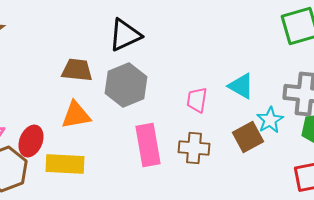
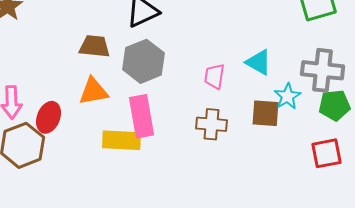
brown square: (248, 137) -> (266, 113), turned 32
pink rectangle: (148, 145) -> (142, 116), moved
yellow rectangle: (65, 164) -> (122, 140), moved

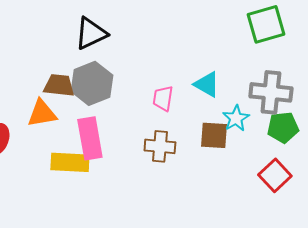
brown trapezoid: (95, 46) -> (59, 85), moved
red square: (327, 153) -> (275, 175), turned -32

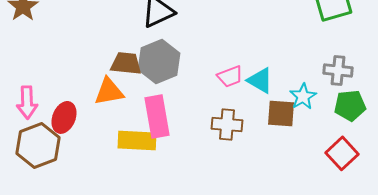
cyan triangle: (207, 84) -> (260, 80), moved
gray cross: (271, 92) -> (338, 70), size x0.7
pink trapezoid: (163, 98) -> (230, 76), turned -120

